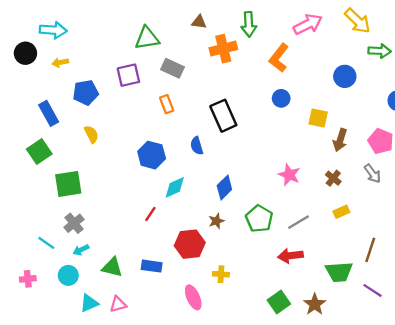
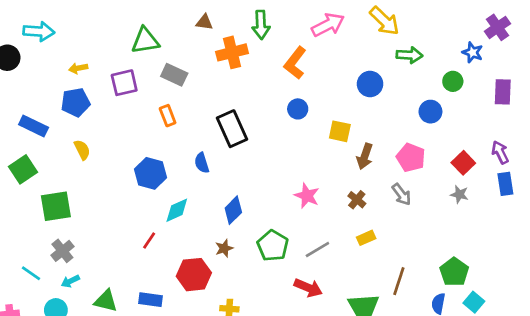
yellow arrow: (60, 62) -> (78, 68), moved
blue rectangle: (49, 113) -> (34, 126), turned -35
red arrow: (290, 256) -> (308, 288), turned -150

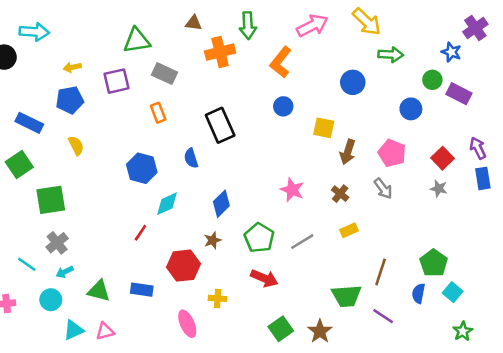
purple rectangle: (503, 92) -> (459, 94), moved, turned -65
red arrow: (308, 288) -> (264, 278), moved

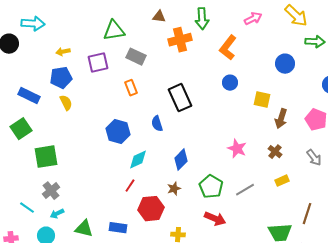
pink arrow: (312, 25) -> (253, 19), size x0.7
yellow semicircle: (76, 146) -> (66, 103), moved
gray arrow: (383, 189) -> (314, 158), moved
red line: (140, 233) -> (130, 186), moved

